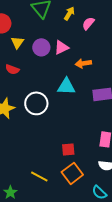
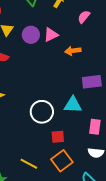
pink semicircle: (88, 23) -> (84, 17), moved
cyan triangle: (66, 86) -> (73, 105), moved
white circle: (36, 103) -> (42, 112), moved

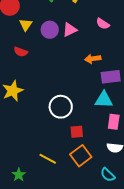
pink semicircle: (84, 17) -> (103, 24), moved, turned -96
orange arrow: (73, 51) -> (93, 59), moved
cyan triangle: (73, 105) -> (104, 100), moved

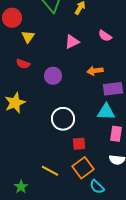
purple circle: (50, 30) -> (53, 76), moved
cyan semicircle: (108, 175) -> (97, 187), moved

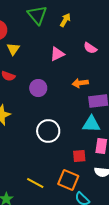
red square: (79, 144) -> (79, 156), moved
orange square: (83, 168) -> (68, 180), turned -30

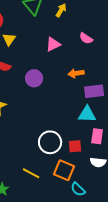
white circle: (48, 131) -> (50, 142), moved

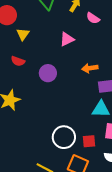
pink semicircle: (86, 38) -> (93, 18), moved

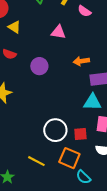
yellow triangle: (23, 34) -> (14, 27), turned -32
pink triangle: (67, 39) -> (58, 32), turned 35

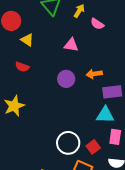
purple circle: (39, 66) -> (66, 79), moved
red square: (80, 134) -> (93, 147), turned -32

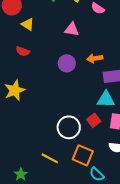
red square: (93, 147) -> (94, 120), moved

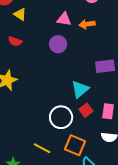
orange arrow: (95, 58) -> (87, 24), moved
purple circle: (67, 63) -> (58, 44), moved
cyan triangle: (106, 99) -> (80, 89), moved, turned -42

